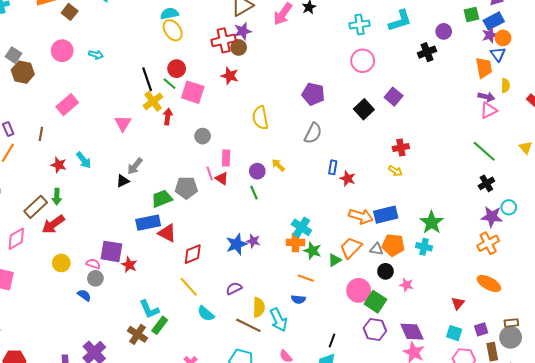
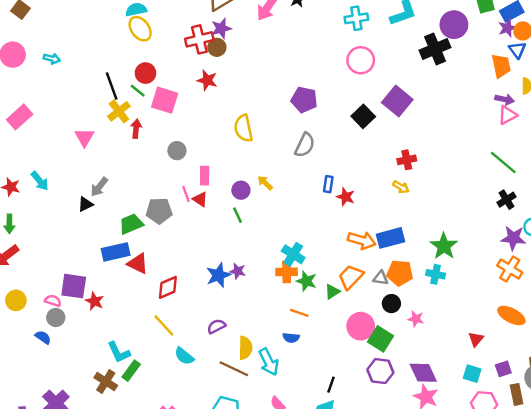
purple circle: (444, 31) -> (454, 25), size x1.5
black cross: (427, 52) -> (435, 49), size x1.4
purple square: (394, 97) -> (397, 101), size x1.4
orange cross: (488, 243) -> (510, 269), turned -30

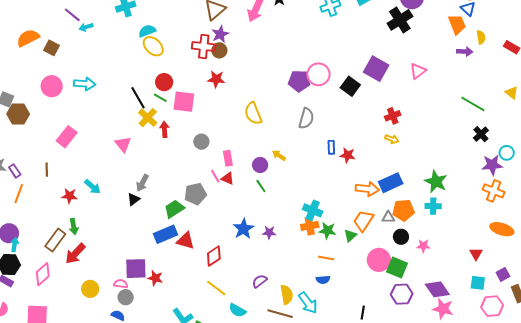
red cross: (199, 39) -> (204, 46), turned 30
cyan arrow: (52, 59) -> (85, 84), size x1.5
pink circle: (361, 60) -> (318, 74), moved
pink triangle: (508, 115) -> (418, 71), moved
blue star: (218, 275) -> (243, 229), moved

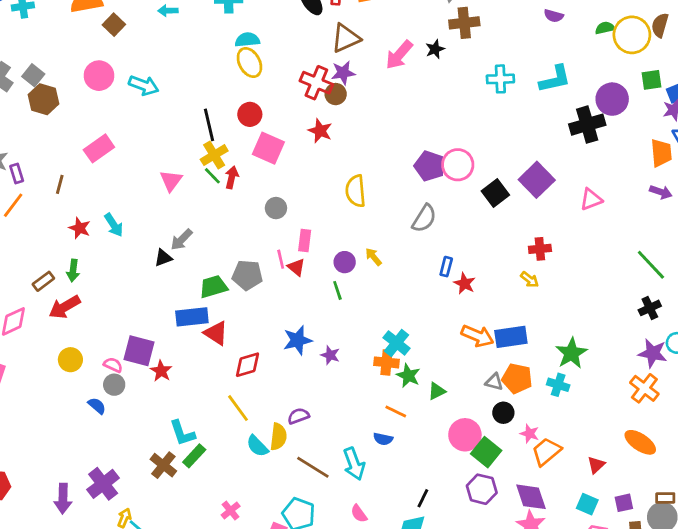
green line: (160, 98) -> (212, 176), moved
orange trapezoid: (363, 221) -> (546, 452), moved
brown rectangle: (55, 240) -> (43, 281), size x0.7
yellow semicircle: (287, 295) -> (278, 437), moved

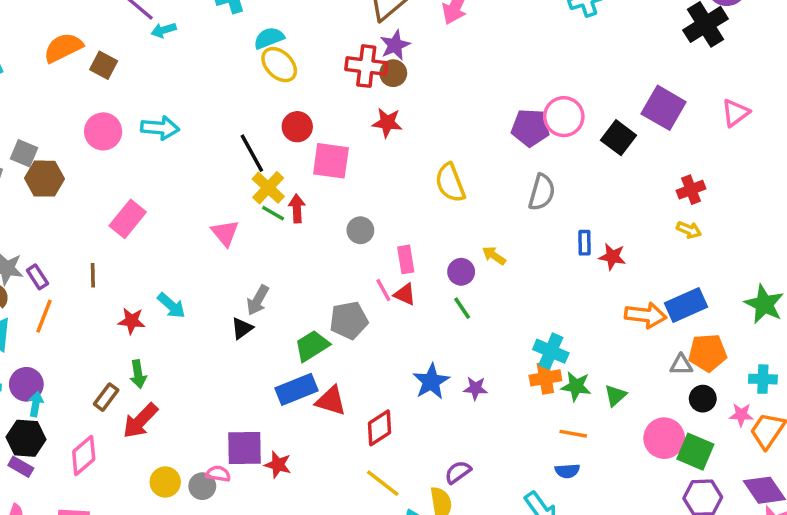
gray circle: (114, 385) -> (202, 486), moved
cyan cross: (558, 385) -> (763, 379), moved

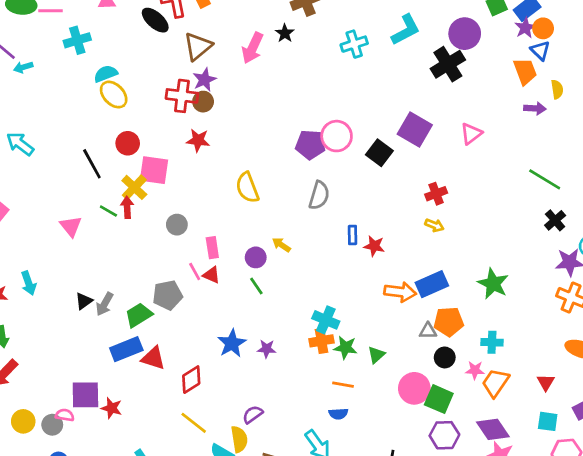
cyan arrow: (160, 128) -> (20, 144), turned -148
yellow cross: (268, 188) -> (134, 187), moved
gray arrow: (258, 300) -> (105, 304), moved
cyan arrow: (171, 306) -> (29, 283), turned 30

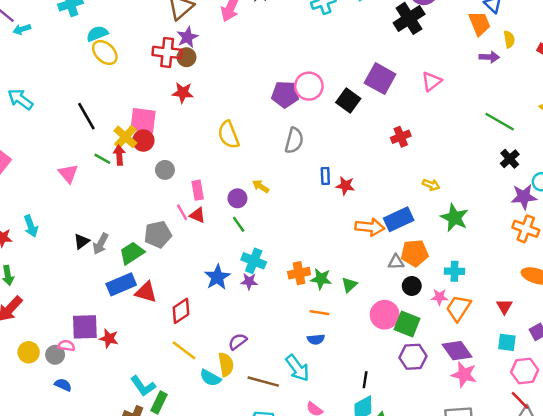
red circle: (128, 143) -> (143, 141), moved
yellow arrow: (434, 225) -> (431, 185), moved
cyan cross: (326, 320) -> (254, 261), moved

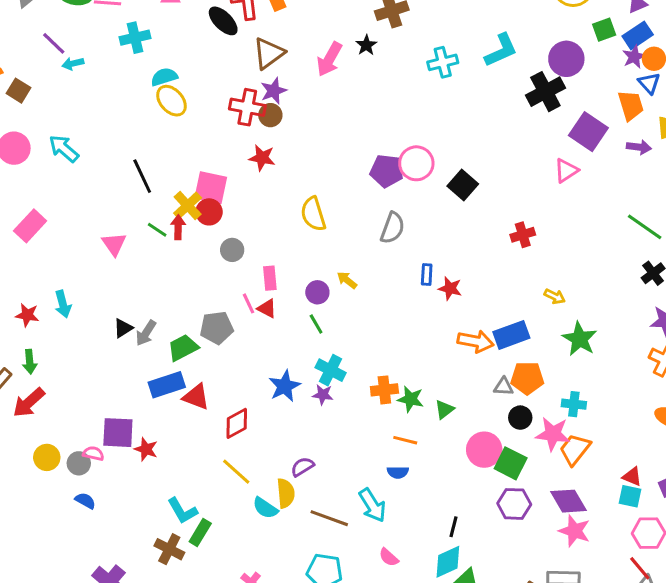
purple square: (380, 79) -> (588, 132), moved
pink star: (439, 297) -> (553, 434), size x1.6
red triangle: (504, 307) -> (632, 477), moved, turned -42

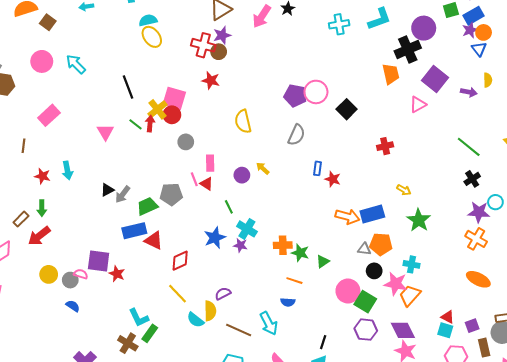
orange trapezoid: (631, 105) -> (391, 74), moved
green line: (316, 324) -> (229, 207), moved

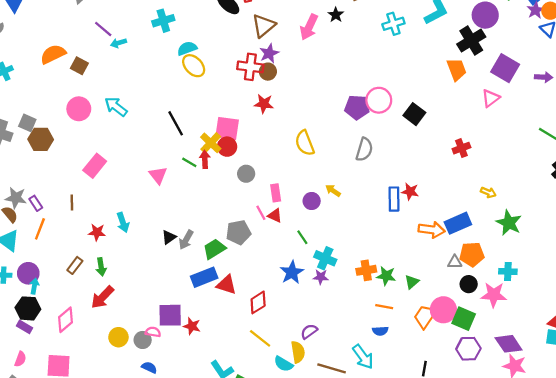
blue rectangle: (317, 168) -> (394, 199), moved, size x1.5
brown rectangle: (21, 219) -> (75, 265), moved
orange trapezoid: (410, 295) -> (425, 316), moved

